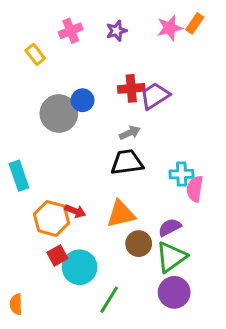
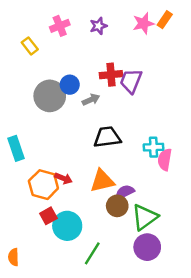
purple trapezoid: (155, 96) -> (131, 81), turned -35
gray arrow: (130, 133) -> (91, 100), moved
purple semicircle: (170, 227) -> (125, 192), moved

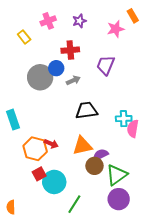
orange rectangle: (165, 20) -> (133, 16), turned -64
pink star: (143, 23) -> (116, 29), moved
red cross: (111, 75) -> (70, 50), moved

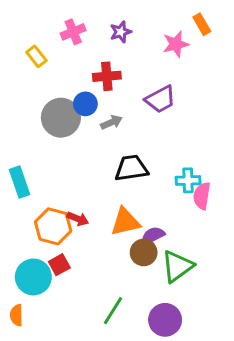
purple trapezoid: (106, 65) -> (160, 99), turned -140
cyan circle: (54, 182) -> (33, 277), moved
purple circle: (119, 199) -> (165, 320), moved

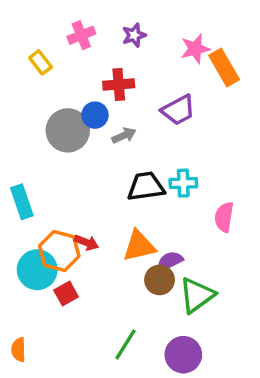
orange rectangle: (202, 24) -> (224, 68), moved, size x1.5
cyan cross: (188, 180) -> (183, 183), moved
cyan circle: (33, 277) -> (37, 270), moved

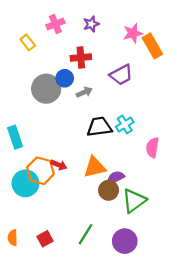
cyan cross: (183, 183) -> (125, 124), turned -30
red square: (66, 294) -> (45, 239), moved

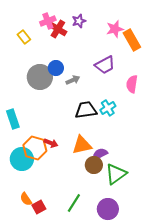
red cross: (81, 57) -> (58, 29), moved, turned 36
pink semicircle: (152, 148) -> (132, 84), moved
orange semicircle: (13, 238) -> (26, 199), moved, turned -32

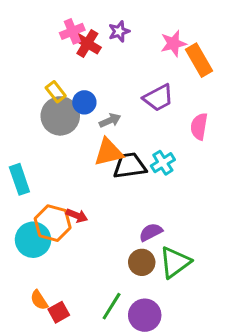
yellow rectangle: (24, 37) -> (56, 92), moved
orange triangle: (82, 145) -> (109, 152), moved
brown circle: (94, 165) -> (142, 262), moved
purple circle: (108, 209) -> (145, 315), moved

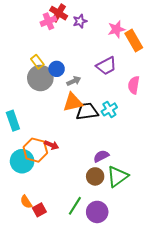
red cross: (87, 43) -> (59, 13), moved

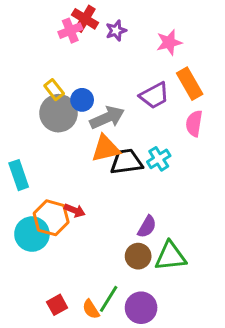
orange rectangle: (134, 40) -> (190, 84), moved
gray arrow: (74, 81) -> (107, 118), size x1.6
purple semicircle: (101, 156) -> (147, 227), turned 147
green triangle: (117, 176) -> (171, 256), turned 30
orange semicircle: (26, 202) -> (91, 309), moved

